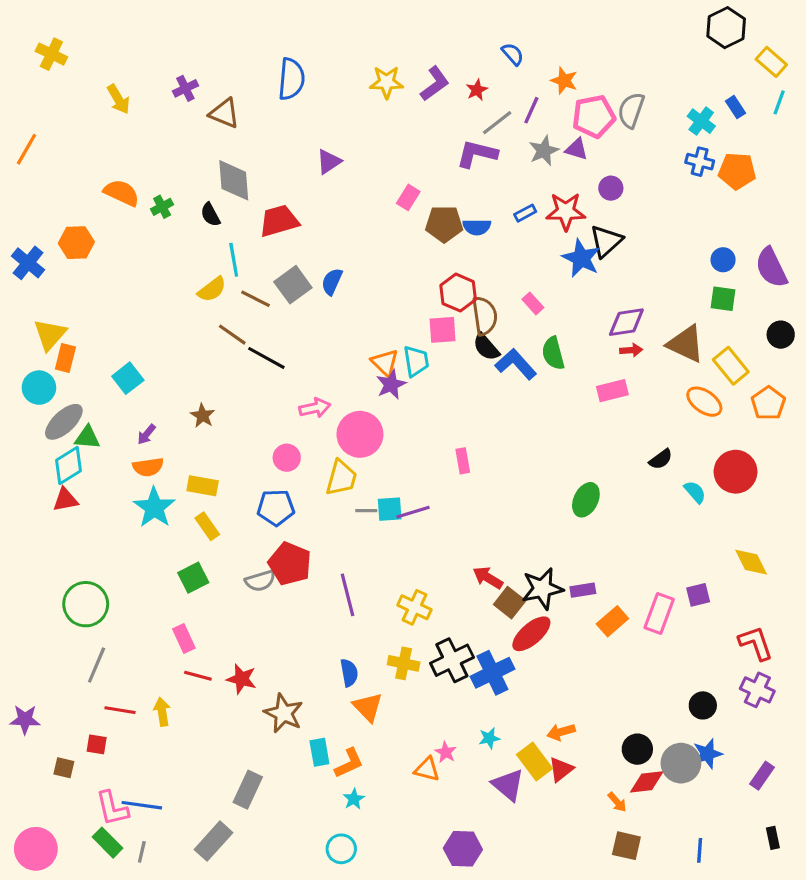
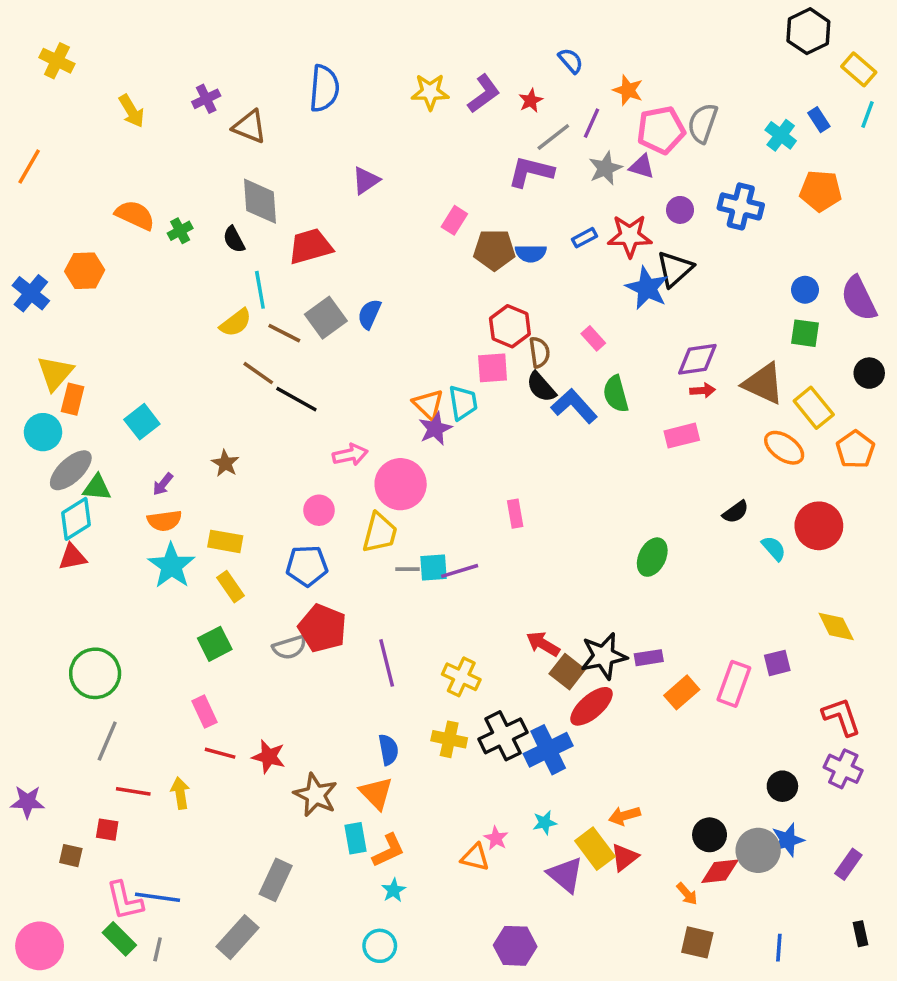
blue cross: (700, 162) -> (741, 206), moved, size x1.4
brown semicircle: (485, 316) -> (539, 352), size x0.7
orange triangle: (368, 707) -> (376, 793), moved

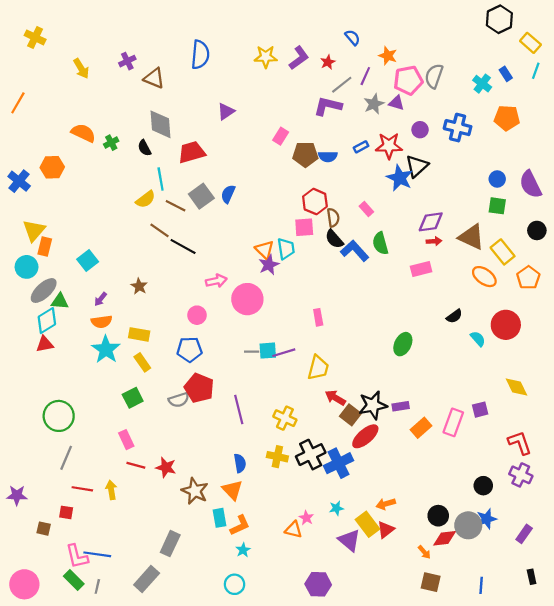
yellow trapezoid: (380, 533) -> (318, 368), moved

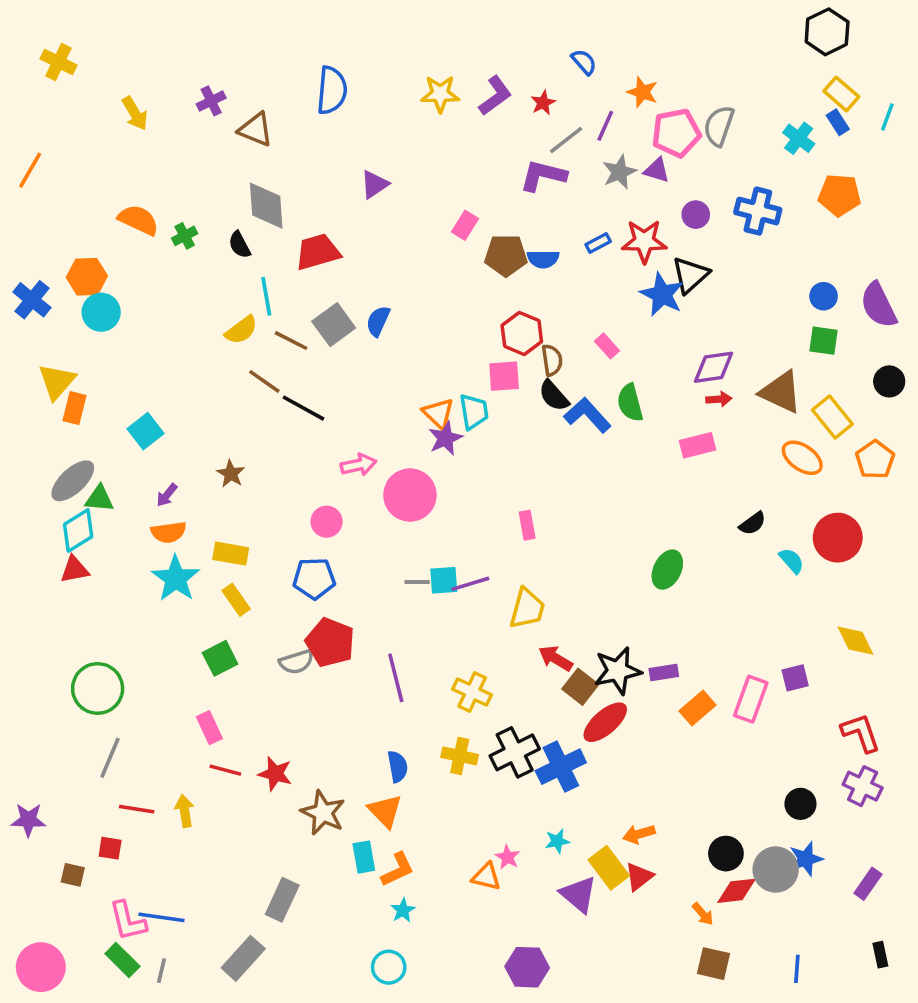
yellow rectangle: (530, 43) -> (841, 94), moved
cyan circle: (27, 267) -> (101, 312), moved

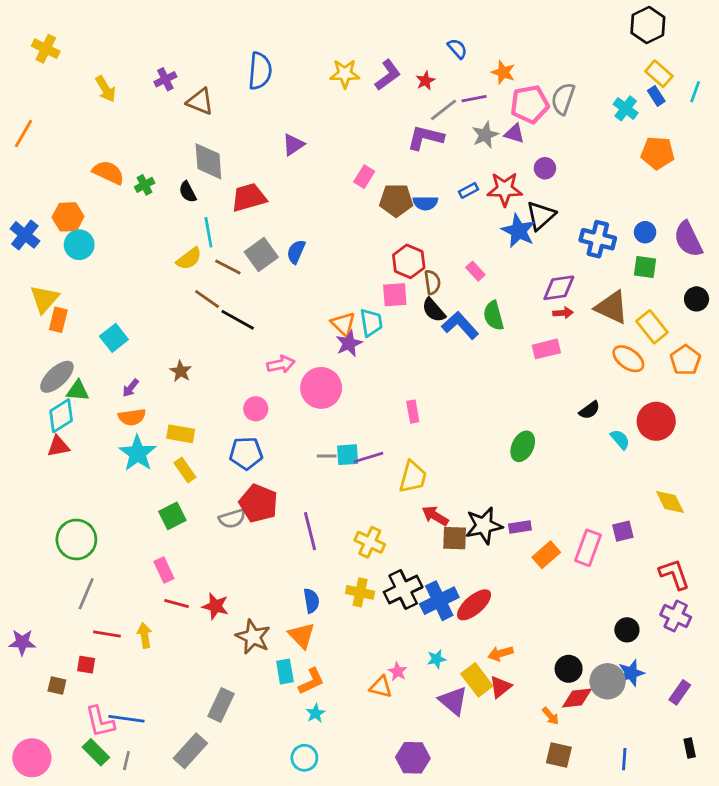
purple line: (605, 126) -> (474, 99), turned 55
blue cross: (758, 211) -> (598, 239), moved
brown square: (580, 687) -> (455, 538), turned -36
red ellipse: (605, 722) -> (474, 605), moved

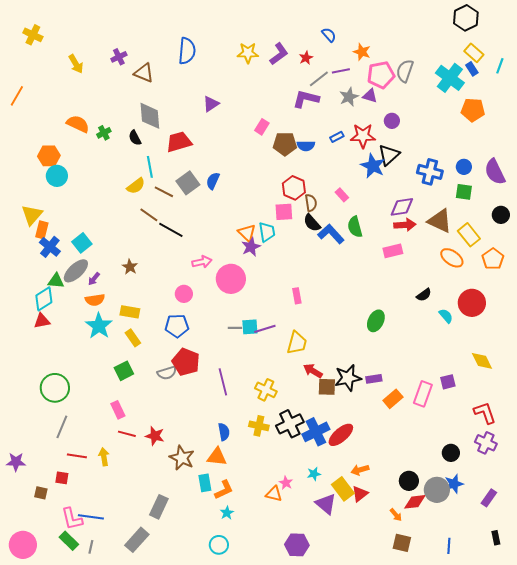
cyan cross: (626, 108) -> (450, 78), size x1.6
blue cross: (25, 235) -> (50, 247), moved
red arrow: (563, 313) -> (405, 225), size x1.5
gray ellipse: (57, 377) -> (76, 271), moved
orange triangle: (302, 635) -> (217, 457), turned -40

